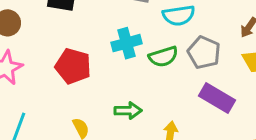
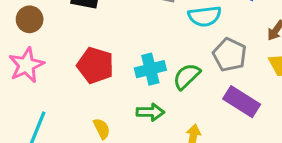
cyan cross: (126, 43) -> (150, 69), moved
green semicircle: (163, 57) -> (187, 76), moved, turned 152

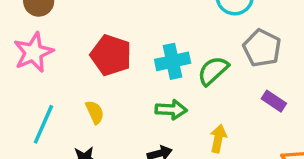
purple rectangle: (242, 102) -> (274, 101), size x0.6
yellow semicircle: (102, 129) -> (95, 112), moved

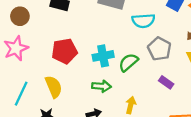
red pentagon: (111, 55) -> (65, 51), turned -30
yellow semicircle: (95, 112) -> (54, 87), size x1.5

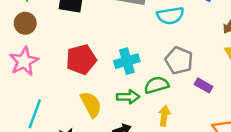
gray pentagon: (159, 49) -> (179, 60), moved
green semicircle: (128, 62) -> (157, 85), moved, turned 30
yellow semicircle: (54, 87) -> (91, 104), moved

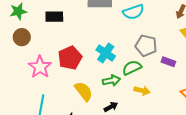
pink star: (24, 61) -> (40, 67), moved
cyan cross: (127, 61) -> (106, 53), turned -30
yellow arrow: (164, 116) -> (142, 91), turned 105

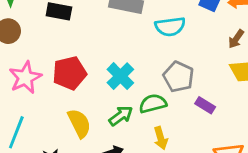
green arrow: (111, 81) -> (121, 116), turned -36
yellow arrow: (142, 91) -> (161, 138), turned 49

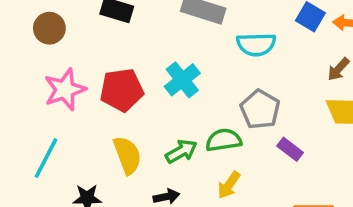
cyan cross: (120, 76) -> (182, 80), moved
yellow arrow: (161, 138) -> (229, 185), turned 45

